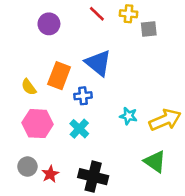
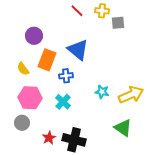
purple circle: (49, 24) -> (34, 36), moved
gray circle: (27, 167) -> (22, 123), moved
red star: (50, 174) -> (49, 138), moved

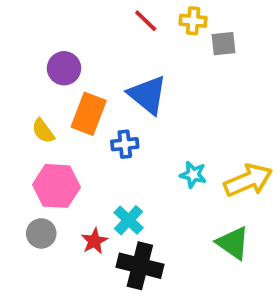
cyan cross: (63, 102) -> (129, 220), moved
red star: (49, 138) -> (94, 241), moved

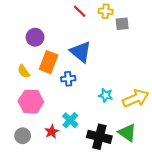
gray circle: (41, 233) -> (23, 136), moved
black cross: (140, 266) -> (99, 137), moved

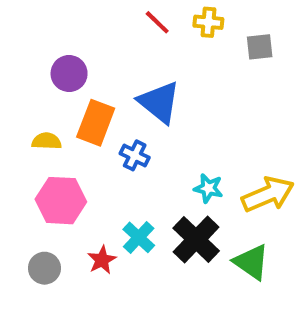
gray square: (122, 24) -> (260, 47), moved
yellow semicircle: (24, 71) -> (47, 141), turned 128
blue cross: (68, 79) -> (135, 155), turned 32
black cross: (99, 137) -> (196, 239), moved, turned 30

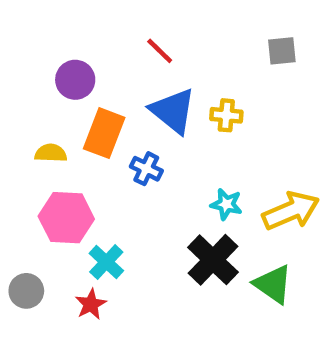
red line: (157, 22) -> (160, 51), moved
yellow cross: (208, 22) -> (226, 115), moved
cyan cross: (139, 237) -> (106, 262), moved
red star: (102, 260) -> (91, 304), moved
gray circle: (44, 268) -> (26, 291), moved

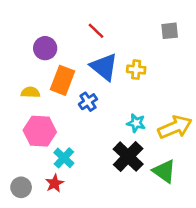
blue cross: (146, 169) -> (88, 102), turned 30
gray circle: (26, 291) -> (21, 187), moved

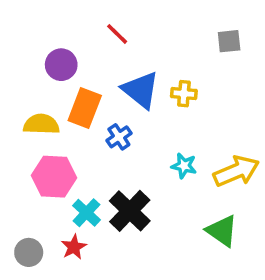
red line: (96, 31) -> (117, 34), moved
yellow semicircle: (30, 92) -> (41, 124), size x1.4
black cross: (128, 157) -> (130, 211), moved

